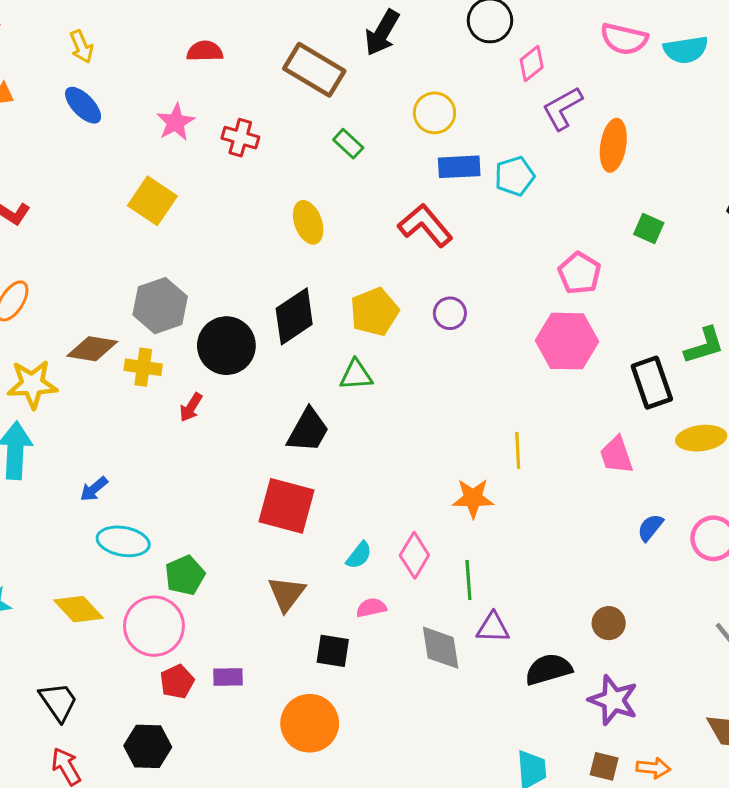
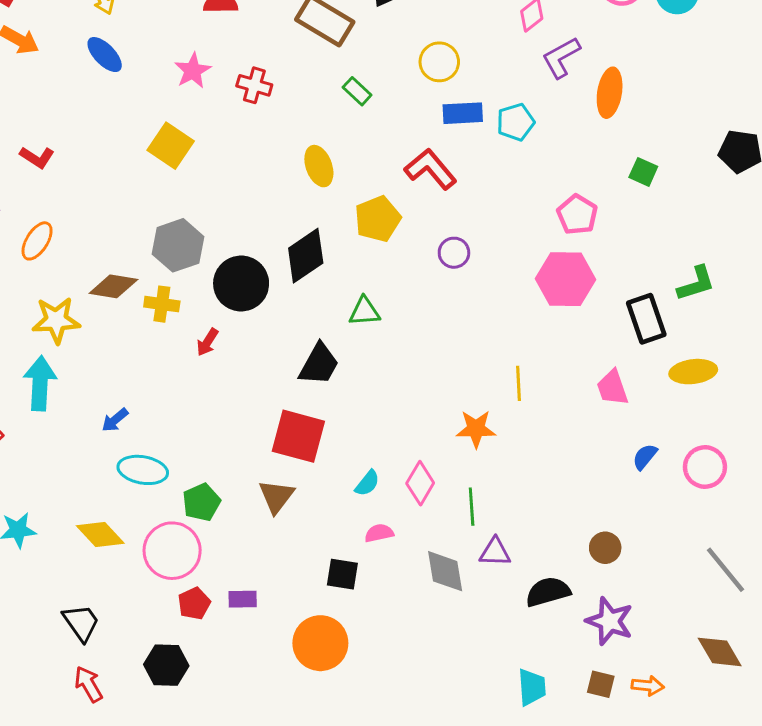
yellow pentagon: (374, 312) -> (378, 219), moved
brown triangle: (287, 594) -> (276, 496), moved

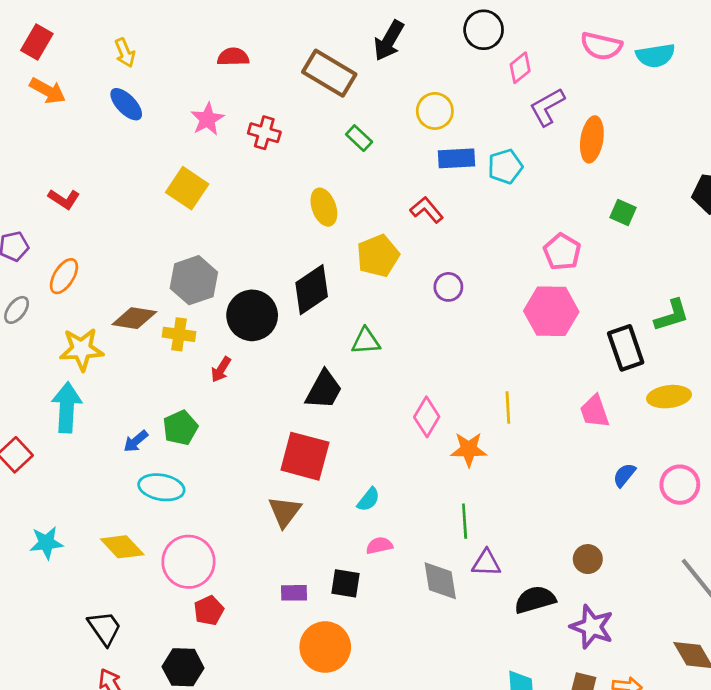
red L-shape: (430, 169) -> (427, 210), size x0.7
pink diamond: (420, 483) -> (427, 417), moved
green pentagon: (201, 502) -> (180, 428), moved
purple rectangle: (243, 599) -> (294, 593), moved

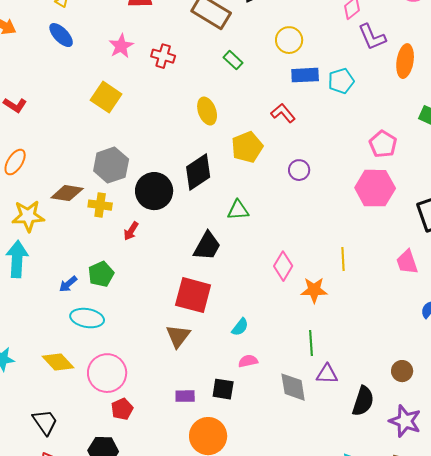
purple L-shape: (547, 107) -> (372, 37), turned -84
black semicircle: (535, 600) -> (363, 401), turned 124

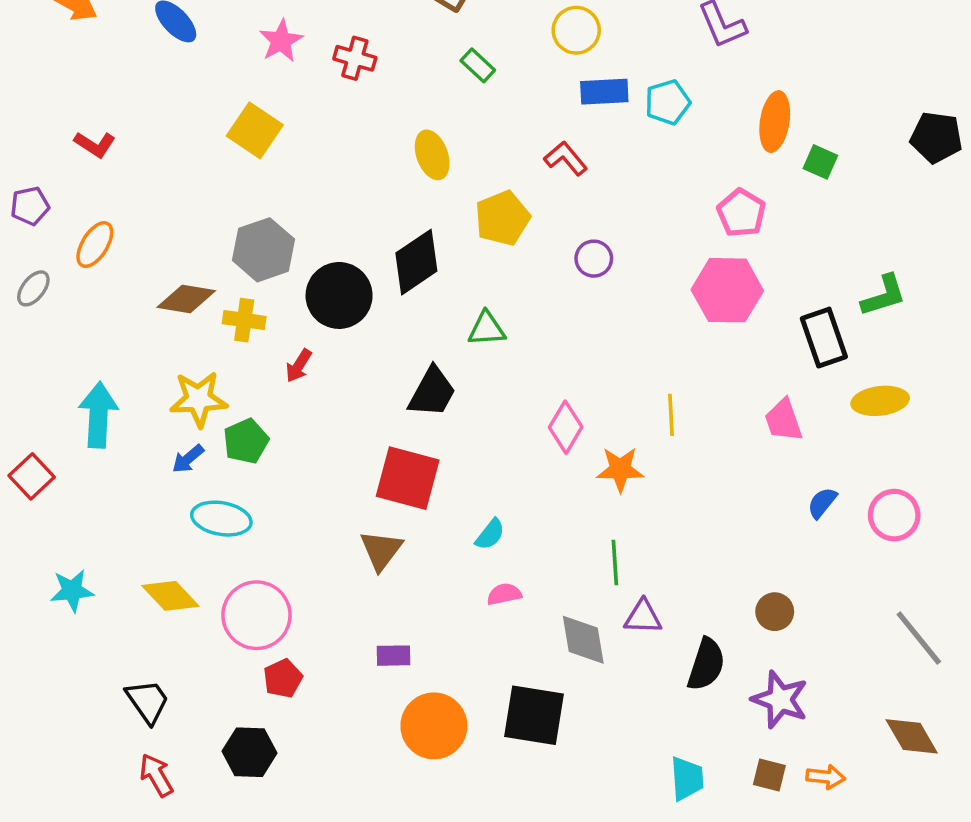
orange ellipse: (405, 61) -> (775, 122), moved
yellow star: (28, 216) -> (199, 399), moved
black square: (223, 389) -> (534, 715), moved, size x1.6

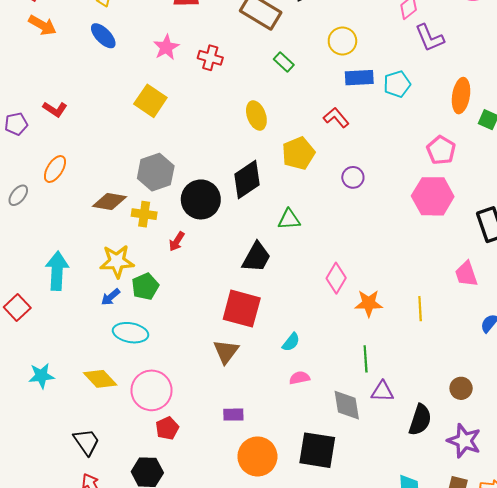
purple pentagon: (30, 206) -> (16, 124), moved
yellow line: (671, 415) -> (420, 309), moved

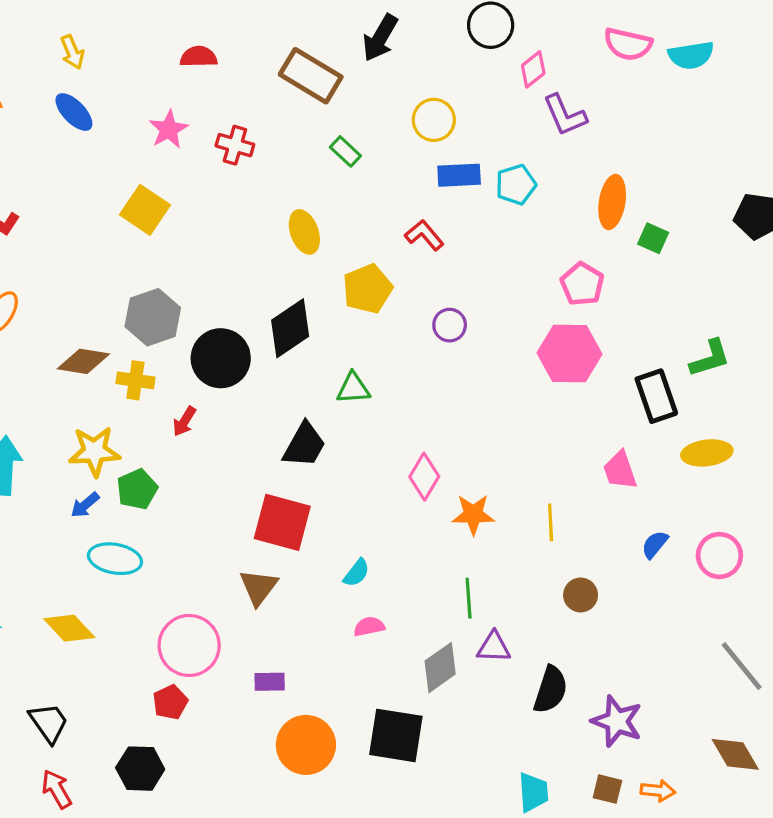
brown circle: (461, 388) -> (581, 595), moved
pink circle: (152, 390) -> (189, 645), moved
gray diamond: (347, 405) -> (440, 668), turned 64

